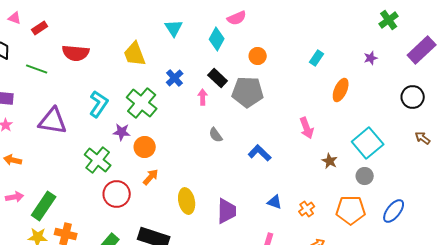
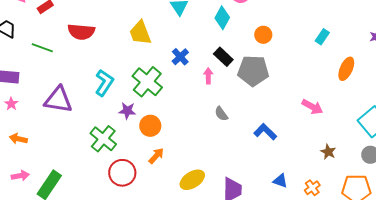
pink arrow: (307, 128) -> (312, 107), turned -40
brown star: (330, 161) -> (328, 152), moved
yellow ellipse: (187, 201) -> (192, 180), turned 70

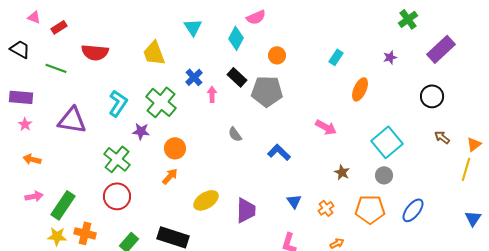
pink arrow: (208, 76) -> (212, 94), moved
orange circle: (150, 126) -> (175, 148), moved
red circle: (122, 173) -> (117, 196), moved
blue triangle: (280, 181) -> (294, 201), turned 35

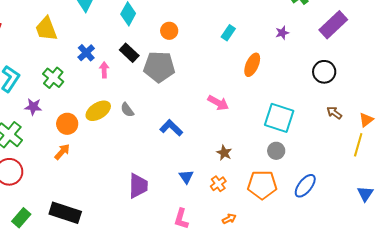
green cross: (161, 102) -> (53, 78), size x0.7
cyan square: (387, 142) -> (279, 118), turned -32
brown star: (342, 172) -> (224, 153), moved
yellow ellipse: (206, 200) -> (98, 111), moved

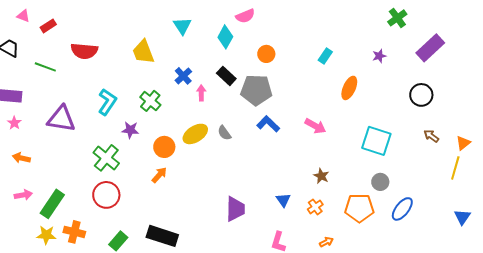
blue L-shape: (171, 128) -> (268, 124), moved
gray circle: (276, 151) -> (380, 182), moved

